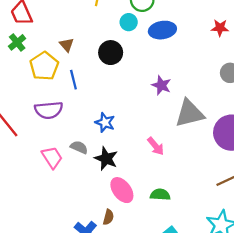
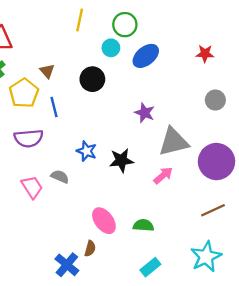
blue ellipse: (162, 30) -> (146, 56), turned -30
pink arrow: (156, 146) -> (163, 175), moved, turned -90
black star: (106, 159) -> (121, 160), moved, turned -30

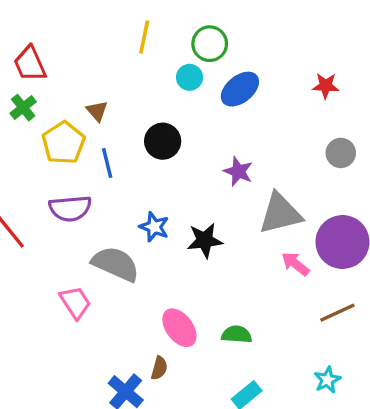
black circle: (92, 79) -> (163, 141), moved
pink arrow: (163, 175) -> (295, 264), moved, turned -102
gray semicircle: (60, 177) -> (116, 264), size x1.8
pink trapezoid: (32, 187) -> (75, 303), moved
cyan star: (206, 257) -> (327, 380), size x0.6

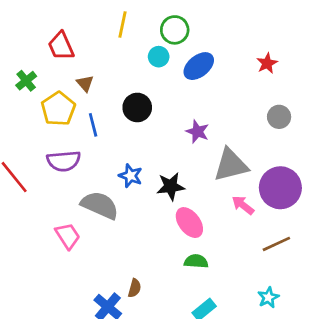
red trapezoid: (30, 64) -> (61, 46), moved
red star: (326, 86) -> (267, 63), turned -30
pink ellipse: (179, 328) -> (189, 223), moved

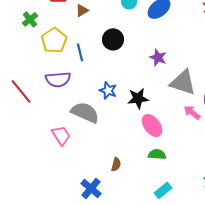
brown triangle: (85, 83) -> (82, 10), moved, turned 40
gray triangle: (231, 165) -> (183, 82), turned 32
brown semicircle: (135, 288) -> (116, 164), moved

